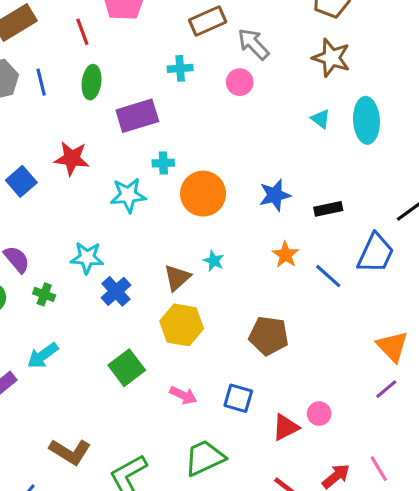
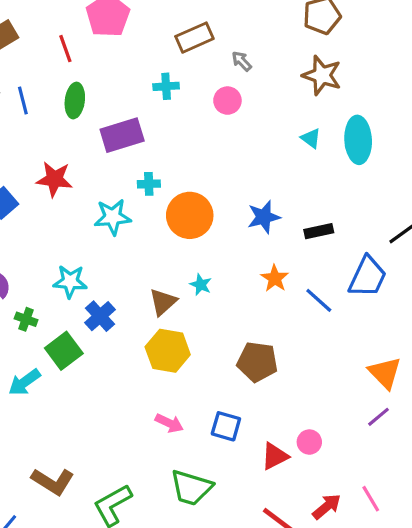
gray arrow: (253, 44) -> (242, 61), size x0.6
green square: (127, 368) -> (64, 351), moved
green trapezoid: (205, 458) -> (191, 488), turned -138

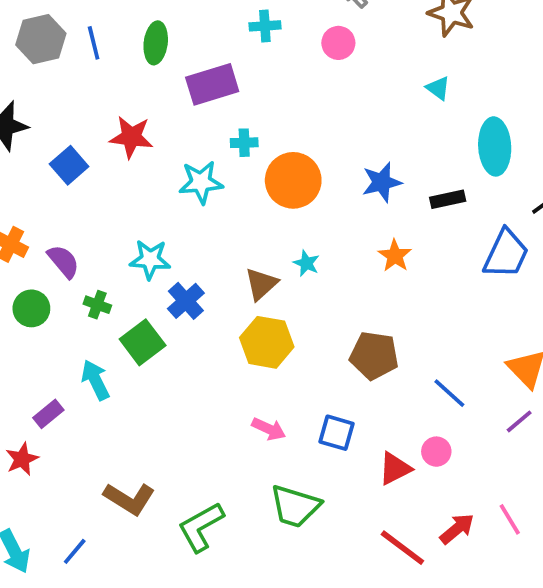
cyan ellipse: (358, 140) -> (495, 146), moved
blue line: (319, 300) -> (449, 393), moved
cyan arrow: (24, 382) -> (95, 380), turned 100

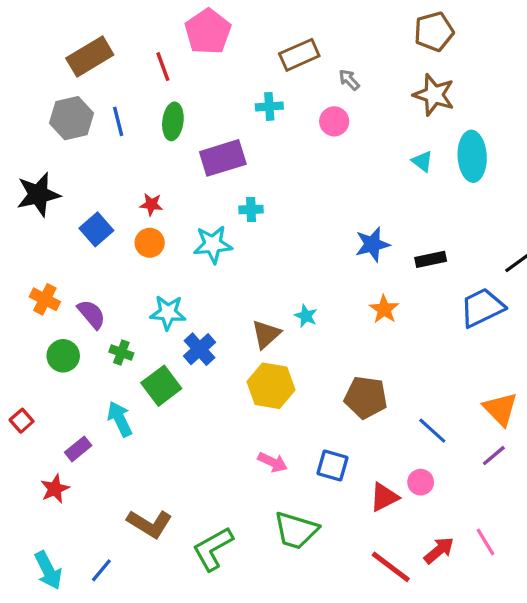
red star: (131, 137) -> (151, 205), size x0.6
cyan ellipse: (495, 146) -> (472, 156), moved
orange circle: (293, 180) -> (150, 243), moved, size x0.6
blue trapezoid: (506, 254) -> (482, 308), turned -141

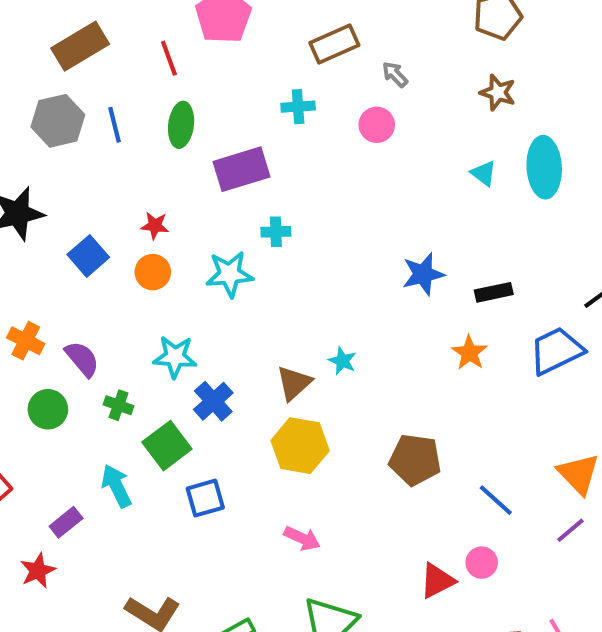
brown star: (434, 95) -> (498, 93), size x0.7
orange star: (384, 309) -> (470, 353), moved
blue square: (333, 466) -> (205, 498), moved, turned -32

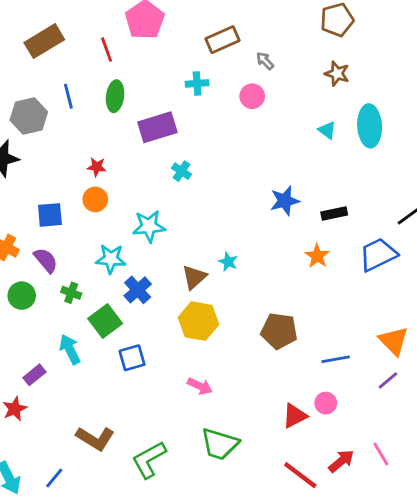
gray hexagon: (58, 121) -> (29, 116), moved
cyan cross: (276, 232) -> (181, 171), turned 36
blue square: (88, 256) -> (50, 215), moved, turned 36
cyan star: (229, 274) -> (149, 226), moved
blue line: (496, 500) -> (336, 359), turned -52

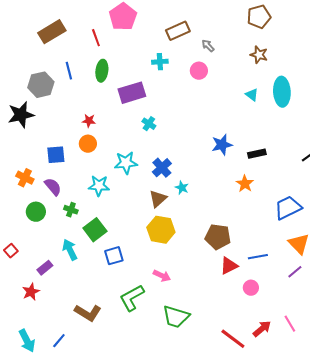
blue trapezoid: (378, 255) -> (288, 208), moved
blue cross: (138, 290) -> (162, 168), moved
red triangle: (295, 416) -> (229, 266), moved
green L-shape: (149, 460) -> (132, 298), moved

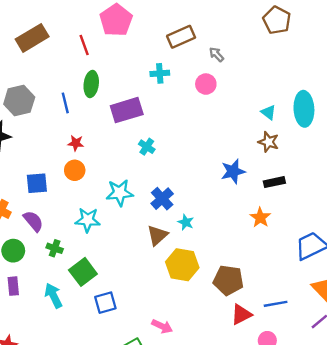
brown pentagon: (259, 17) -> (277, 20), turned -30
brown star: (259, 55) -> (268, 142), moved
blue line: (69, 71) -> (65, 103), moved
yellow hexagon: (161, 230) -> (182, 265), moved
purple rectangle: (45, 268) -> (13, 286), moved, turned -56

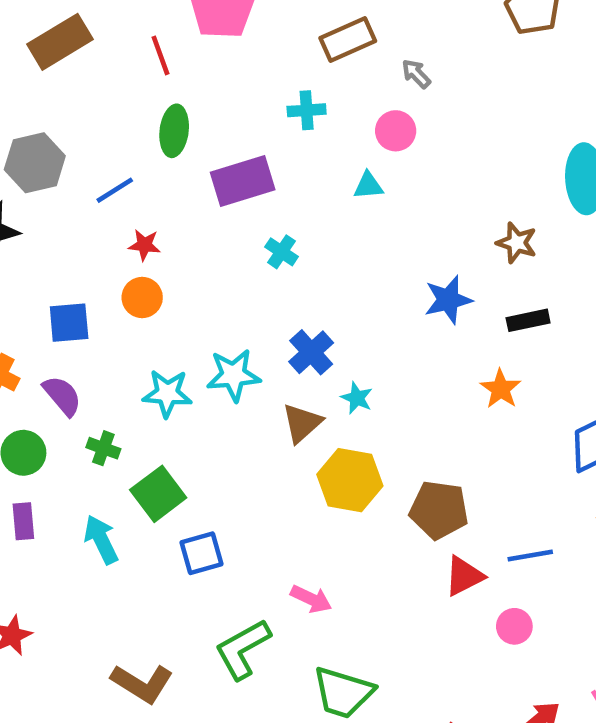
blue line: (65, 103) -> (115, 190), moved, turned 72
cyan triangle: (268, 112) -> (368, 186), moved, turned -42
cyan star: (120, 193) -> (233, 375), moved

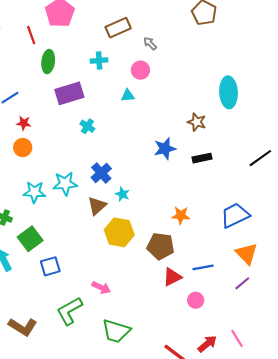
green ellipse: (174, 131) -> (48, 62), moved
orange star: (501, 389) -> (181, 215), moved, turned -30

